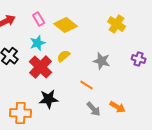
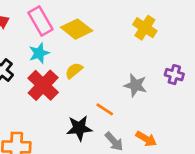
pink rectangle: (39, 19) -> (40, 21), size x1.5
gray star: (102, 61) -> (135, 85), moved
black star: (49, 99) -> (79, 128), moved

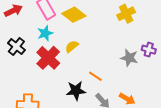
yellow cross: (145, 28) -> (126, 14), turned 30
gray star: (135, 85) -> (129, 58), moved

